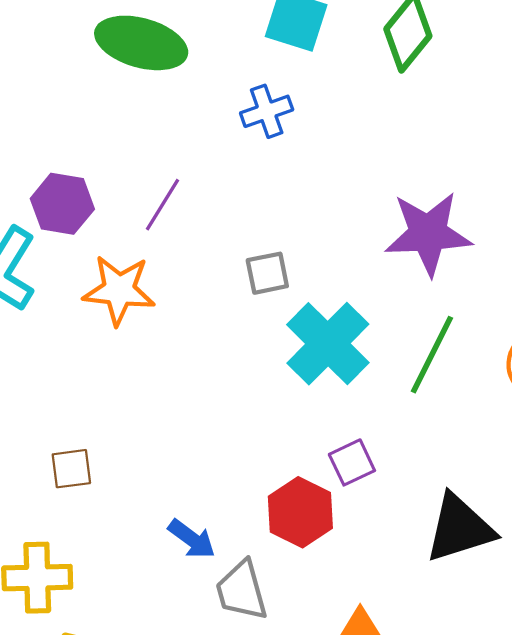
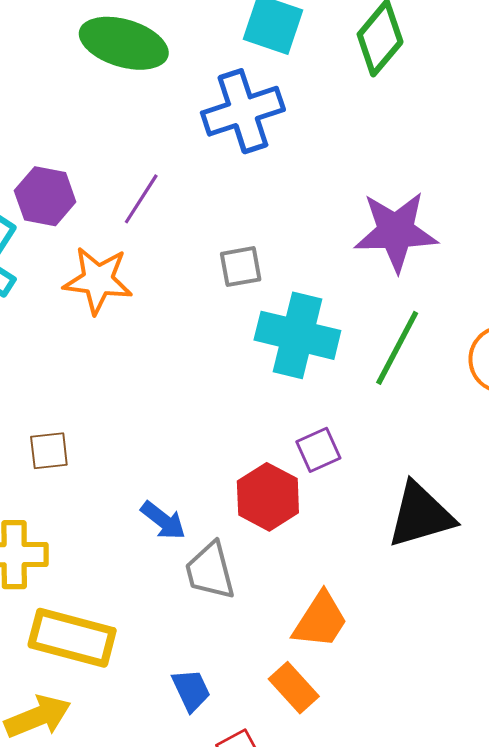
blue cross: (267, 111) -> (243, 111), size x1.6
cyan cross: (328, 344) -> (297, 335), turned -32

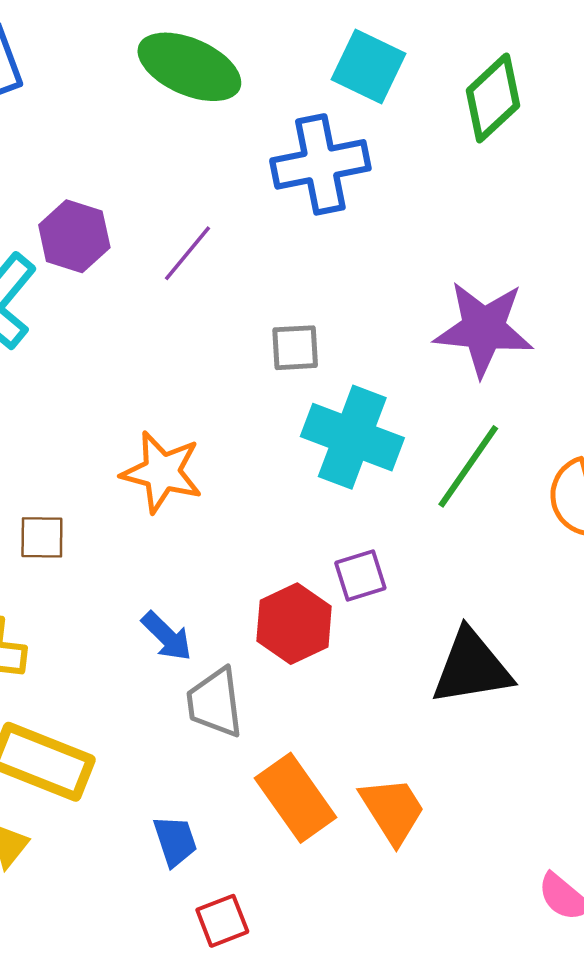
orange star: (98, 280) -> (162, 472), moved
orange trapezoid: (320, 620) -> (393, 810), moved, turned -72
orange rectangle: (294, 688) -> (296, 798), moved, size x1.4

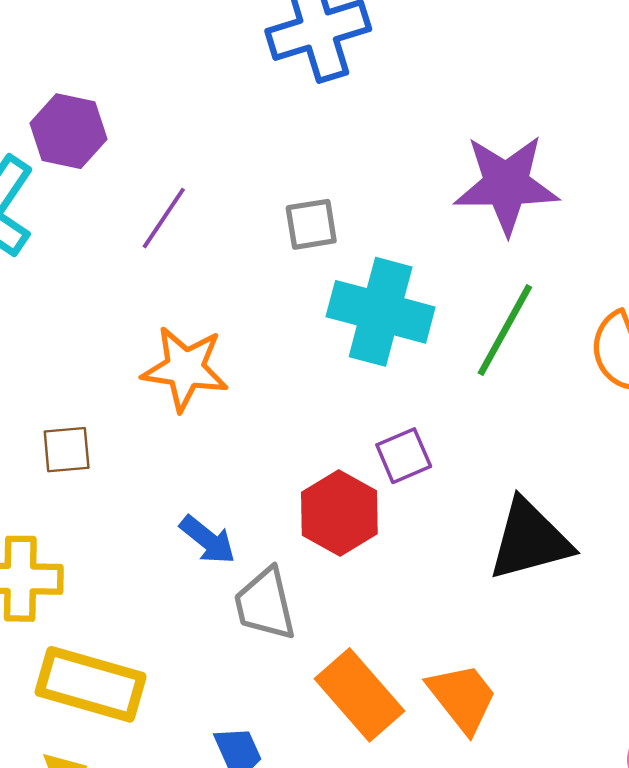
purple line: (188, 253) -> (164, 218), moved

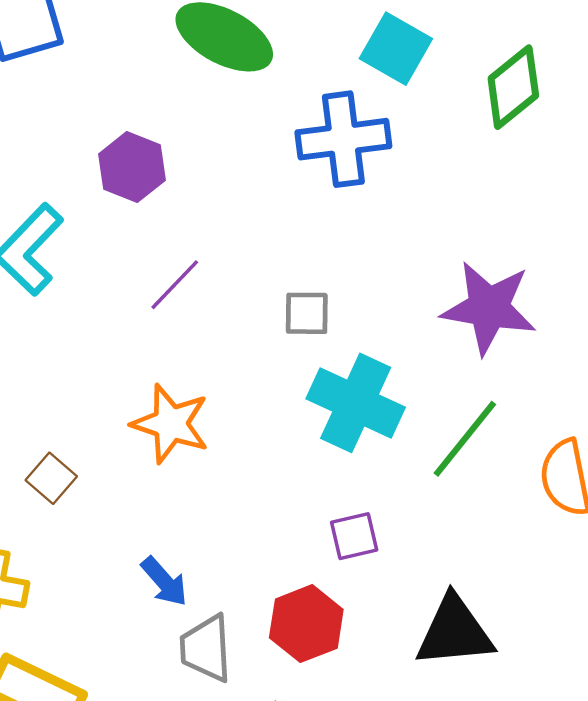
purple hexagon: (68, 131) -> (132, 167), moved
brown square: (67, 450) -> (51, 478), turned 36
red hexagon: (339, 513) -> (306, 624), moved

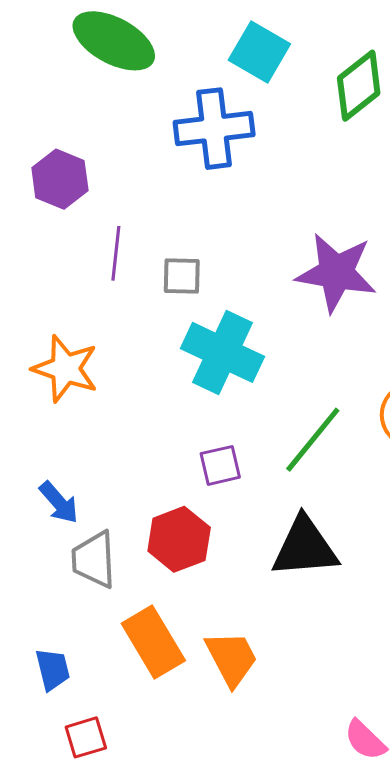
purple hexagon: (132, 167) -> (60, 179), moved
purple line: (175, 285) -> (116, 253), moved, turned -38
green line: (465, 439) -> (313, 440), moved

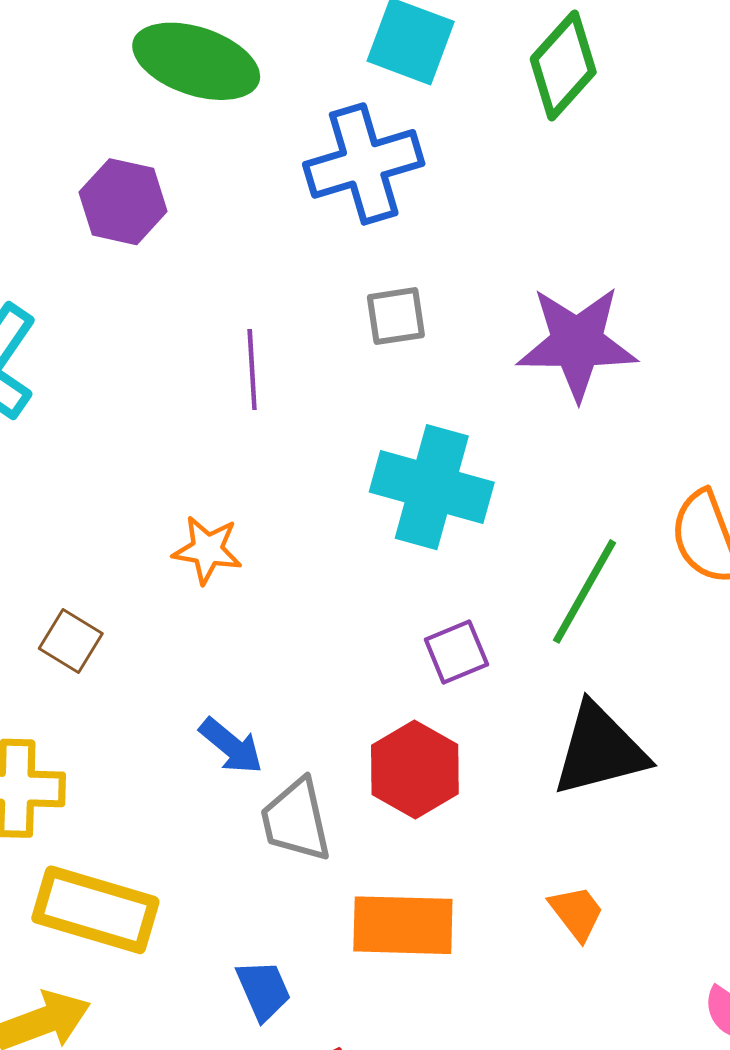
purple hexagon: (60, 179) -> (123, 202), moved
gray square: (182, 276) -> (396, 316), moved
orange star: (65, 369) -> (207, 550), size x0.7
orange rectangle: (153, 642) -> (403, 925), turned -48
orange trapezoid: (231, 658) -> (577, 913), moved, size x0.7

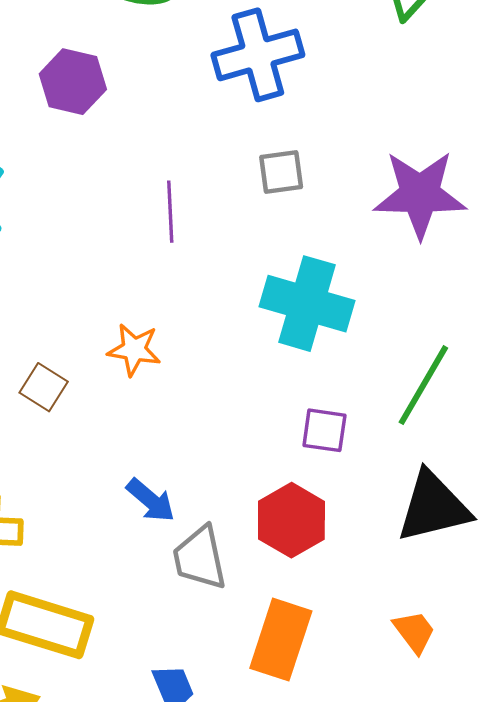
brown square: (71, 641) -> (44, 387), moved
purple square: (456, 652) -> (324, 430), turned 30
orange rectangle: (403, 925) -> (281, 640), turned -74

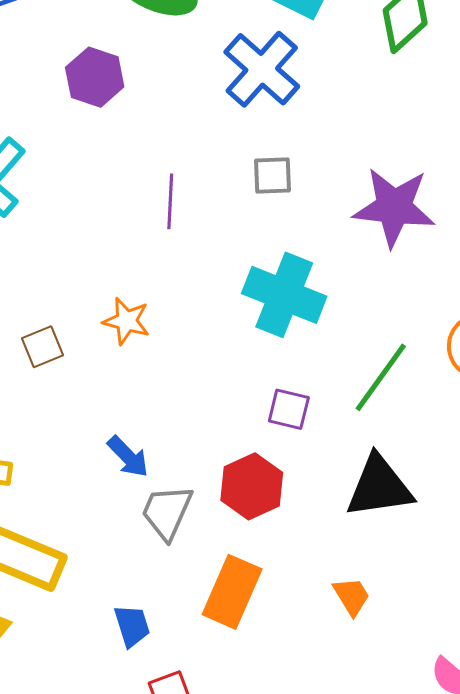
blue cross: (258, 55) -> (262, 69), turned -38
brown square: (44, 387) -> (42, 347), turned 30
gray trapezoid: (200, 558) -> (167, 512), turned 30

